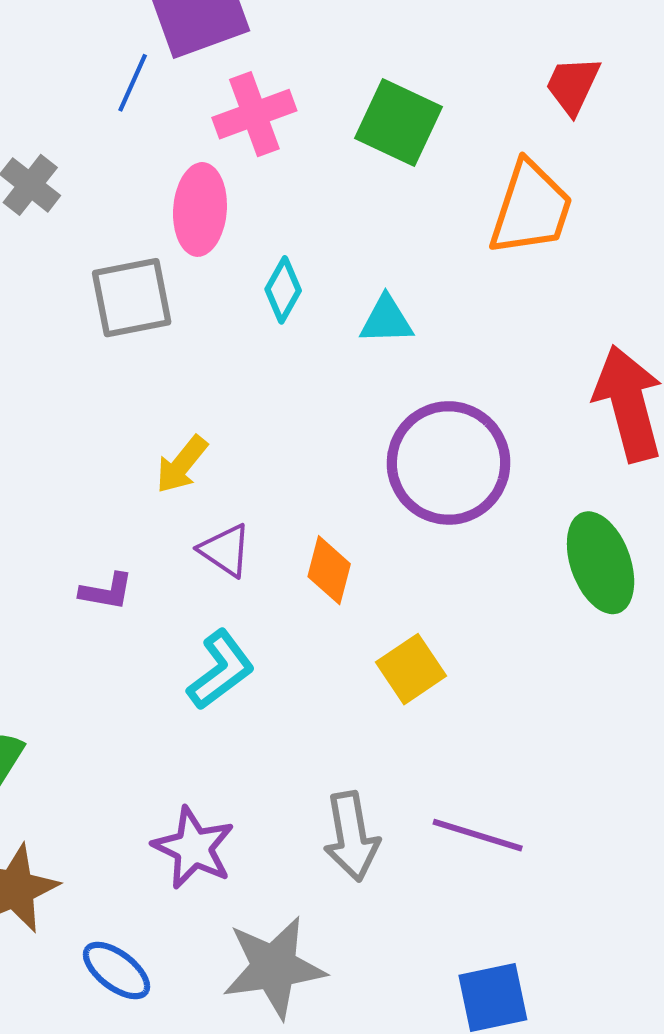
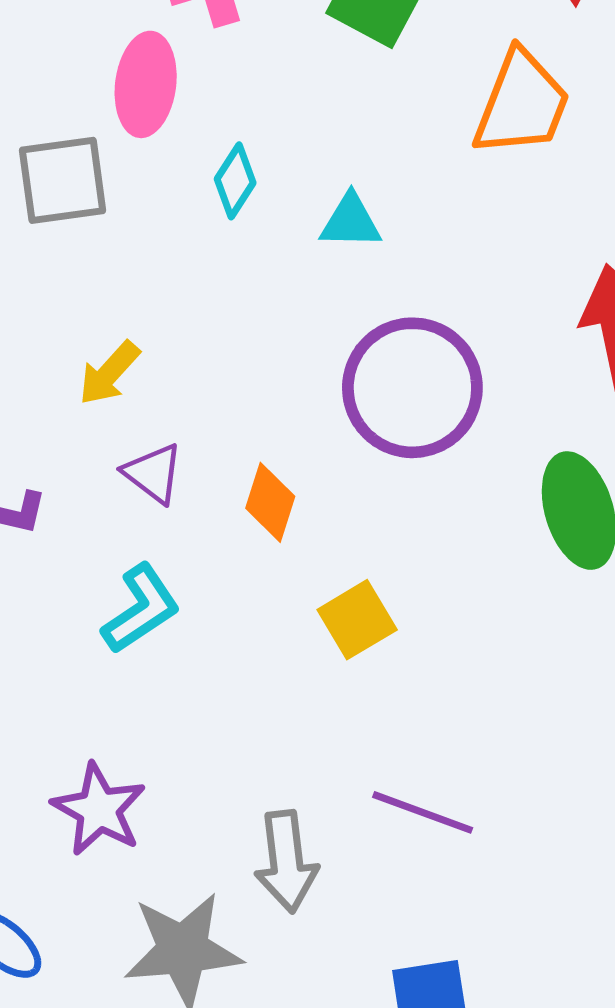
gray arrow: (351, 836) -> (286, 861), moved

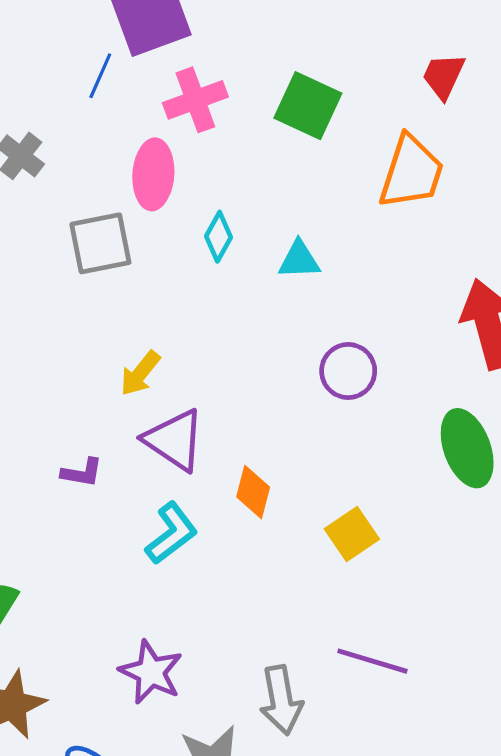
purple circle: (412, 388) -> (348, 371), size x0.6
purple triangle: (153, 473) -> (174, 440), size x1.5
orange diamond: (270, 502) -> (253, 492), moved
yellow square: (357, 620) -> (352, 534), moved

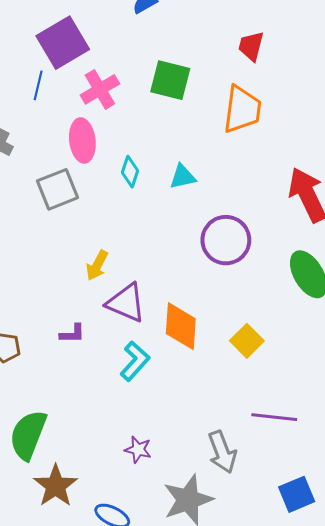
purple circle: (348, 371) -> (226, 240), size x1.4
orange diamond: (253, 492) -> (181, 326), size x1.5
purple star: (151, 672) -> (138, 450), size x0.7

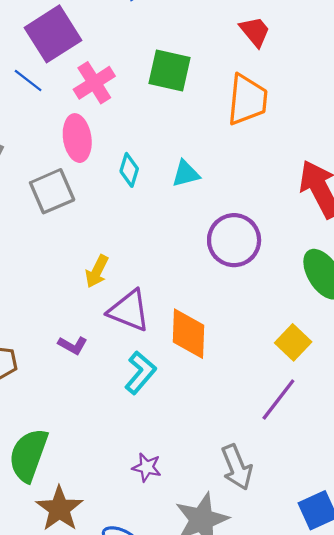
red trapezoid: (251, 46) -> (255, 32), turned 128
blue line: (38, 85) -> (28, 80), turned -64
purple L-shape: (72, 334) -> (73, 345), turned 32
yellow square: (247, 341) -> (293, 342), moved
purple line: (274, 417) -> (278, 400), moved, turned -57

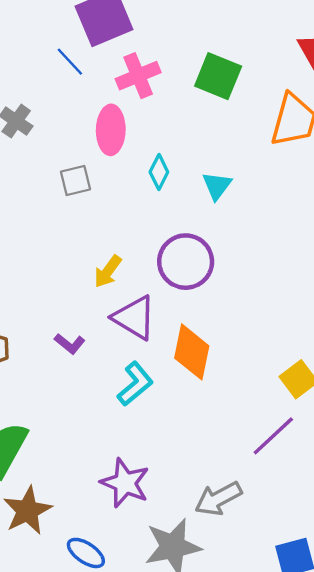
cyan triangle: (186, 174) -> (217, 186), turned -48
gray square: (52, 191) -> (75, 181), size x0.7
purple circle: (234, 240) -> (186, 262), moved
purple star: (147, 467) -> (125, 483), size x1.6
gray arrow: (237, 467) -> (218, 499), turned 75

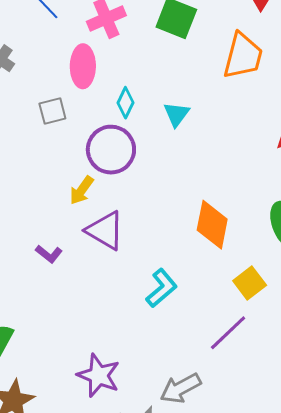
purple circle: (186, 262) -> (111, 150), moved
orange diamond: (192, 352) -> (212, 225), moved
cyan L-shape: (135, 384) -> (162, 288), moved

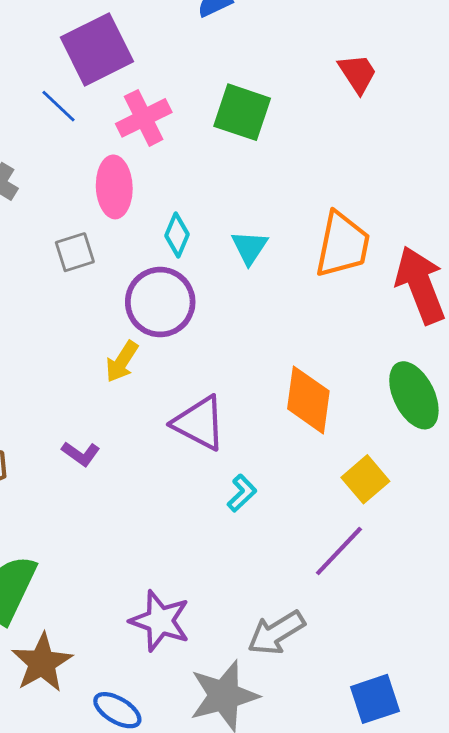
orange trapezoid: (243, 56) -> (342, 245), moved
purple triangle: (105, 231) -> (199, 423), moved
cyan L-shape: (162, 288) -> (242, 493), size x0.7

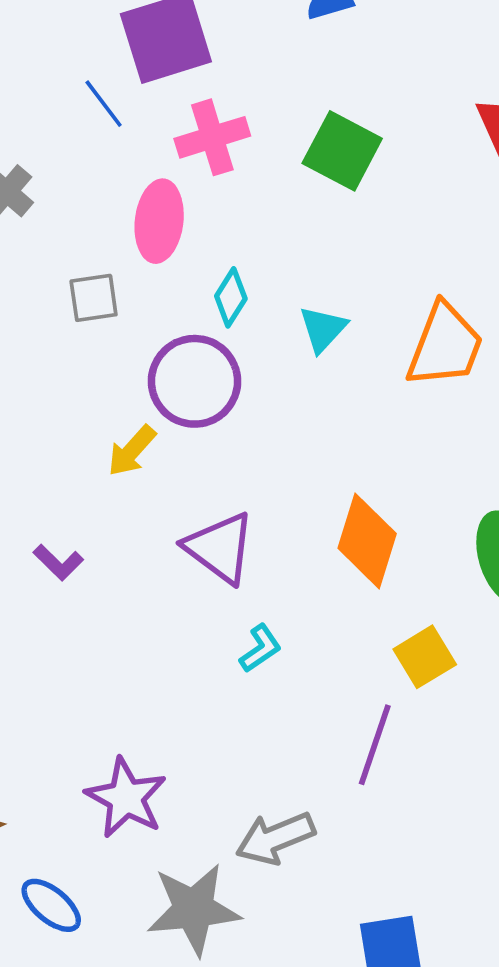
purple line: (339, 551) -> (375, 745), turned -34

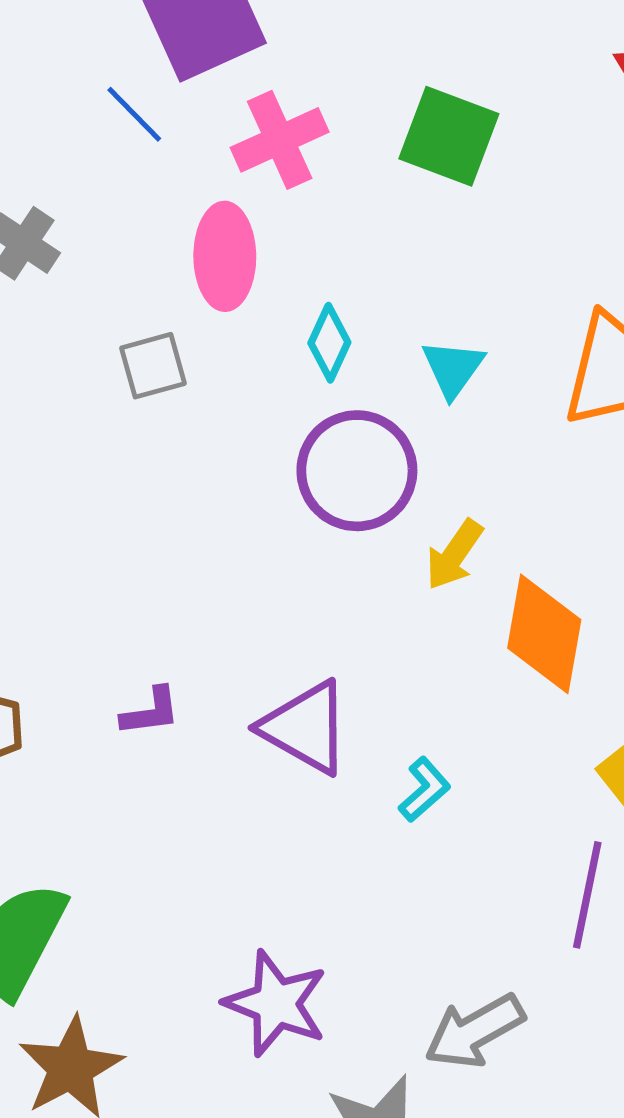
purple circle: (194, 381) -> (357, 471), moved
yellow arrow: (132, 451) -> (454, 555), moved
purple triangle: (220, 548) -> (305, 727), moved
purple L-shape: (58, 562) -> (151, 712), turned -45

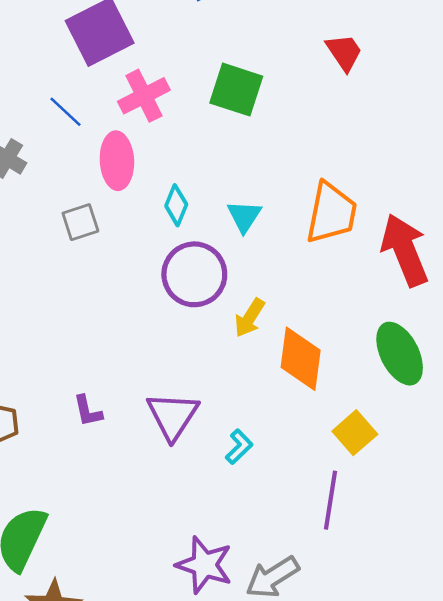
blue line: (134, 114) -> (65, 112), moved
purple L-shape: (151, 712) -> (88, 411), turned 88
purple triangle: (305, 727) -> (173, 416), turned 36
purple star: (276, 1003) -> (204, 565), moved

